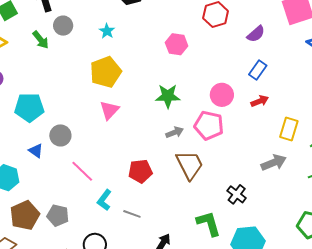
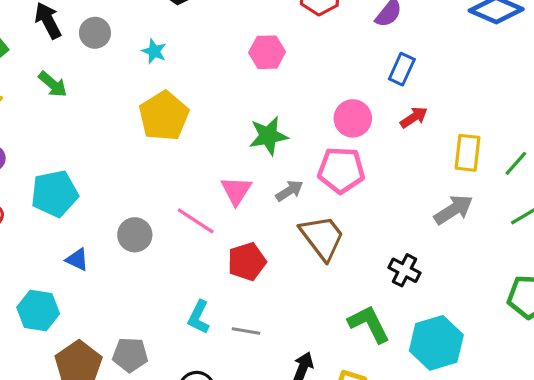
gray circle: (63, 26) -> (95, 33), moved
pink triangle: (109, 110) -> (236, 191), moved
gray circle: (60, 135) -> (135, 235), moved
pink line: (82, 171) -> (196, 221), moved

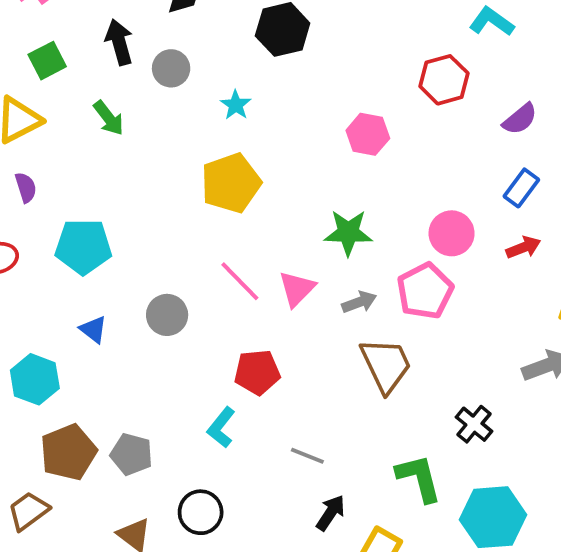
pink pentagon: (341, 170) -> (425, 291), turned 30
pink line: (196, 221) -> (240, 281), moved
red pentagon: (247, 262) -> (257, 372), moved
gray line: (246, 331) -> (307, 456), moved

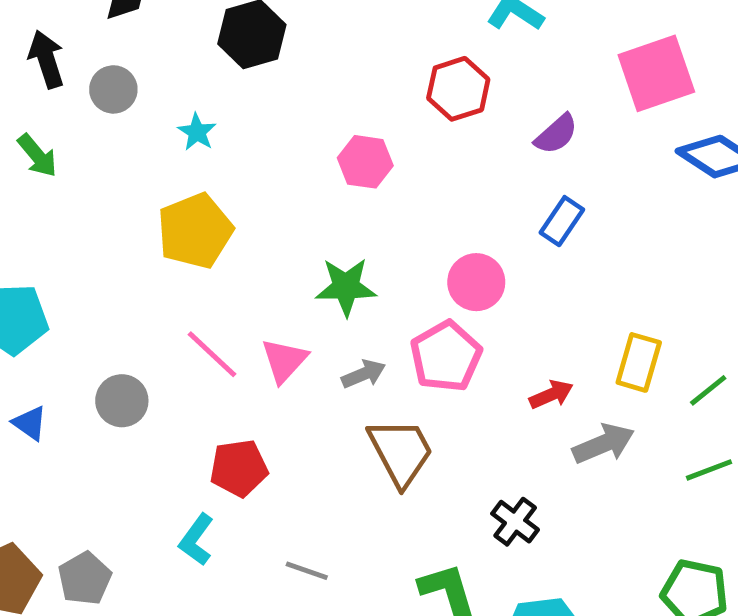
red arrow: (523, 247) -> (551, 395), moved
gray pentagon: (131, 454) -> (85, 579), turned 30

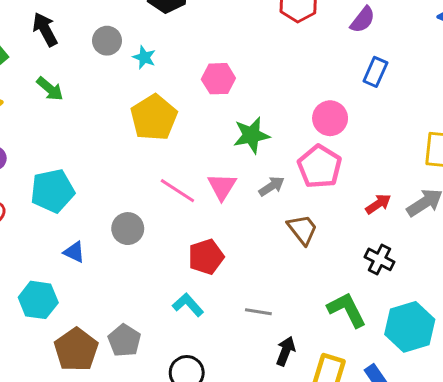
gray circle: (113, 89) -> (107, 41), moved
pink hexagon: (365, 162) -> (218, 79), moved
red arrow: (551, 395) -> (378, 204), moved
brown trapezoid: (401, 452) -> (303, 229), size x0.7
cyan L-shape: (196, 540) -> (188, 305), turned 112

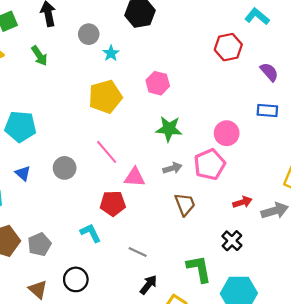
purple semicircle: (363, 20) -> (269, 72), turned -96
blue rectangle: (375, 72) -> (267, 111), turned 54
pink triangle: (222, 187) -> (135, 177), moved, turned 45

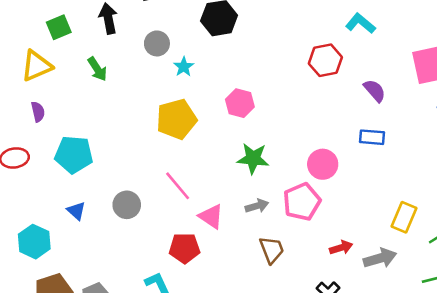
pink triangle: (135, 177) -> (211, 217), turned 30

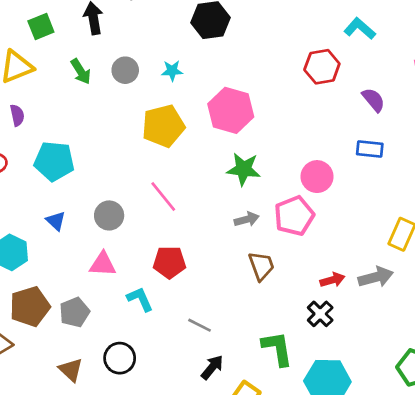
gray circle: (157, 43) -> (125, 70), moved
cyan star: (184, 67) -> (172, 71), turned 30
pink hexagon: (240, 103) -> (231, 110), size x1.5
pink triangle: (211, 217) -> (103, 264), moved, turned -32
red arrow: (341, 248) -> (332, 280), moved

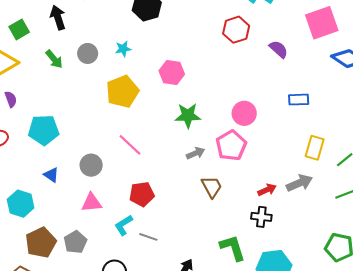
pink hexagon: (231, 110) -> (172, 73), size x0.7
blue rectangle: (370, 149) -> (299, 100), moved
cyan L-shape: (140, 299) -> (124, 225), turned -90
black cross: (320, 314) -> (261, 217), turned -30
gray line: (200, 325) -> (148, 237), moved

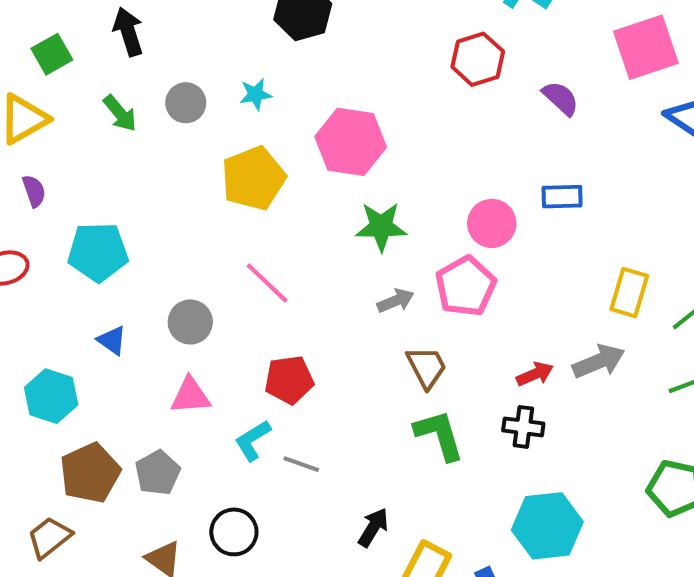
pink hexagon: (172, 73) -> (351, 142), size x1.4
blue rectangle: (299, 100) -> (562, 197), moved
green L-shape: (233, 248) -> (439, 435), moved

